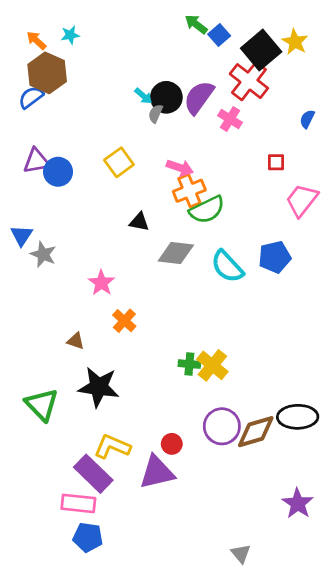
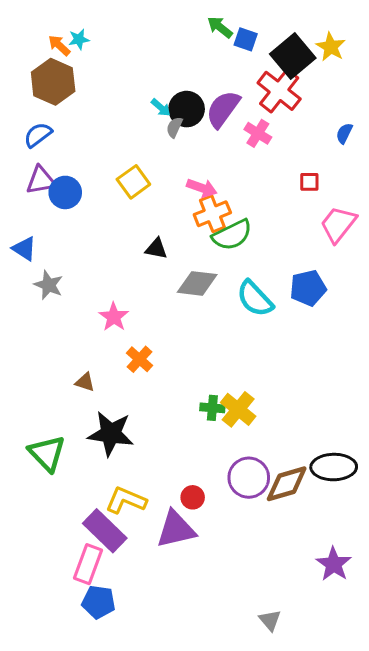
blue square: (219, 35) -> (246, 39), turned -30
orange arrow: (36, 40) -> (59, 45), moved
blue semicircle: (31, 97) -> (38, 135), moved
blue triangle: (21, 235) -> (24, 249), moved, turned -30
pink rectangle: (78, 503) -> (88, 564), turned -76

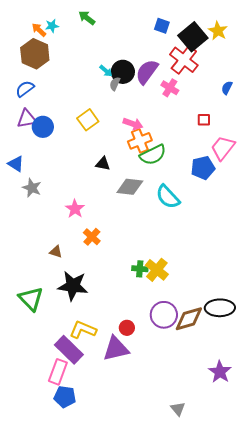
green arrow: (220, 27) -> (87, 18), moved
blue pentagon: (308, 288) -> (203, 168), moved

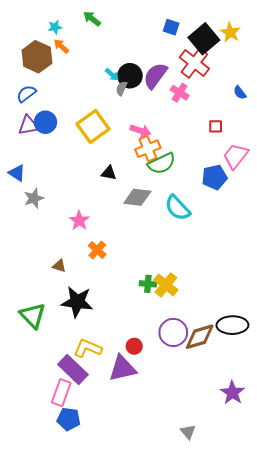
orange arrow: (39, 30) -> (61, 46), moved
blue semicircle: (227, 88) -> (240, 93), turned -64
yellow square: (88, 120) -> (93, 126), size x1.4
blue circle: (43, 127) -> (45, 122), moved
gray star: (32, 188) -> (34, 198), turned 30

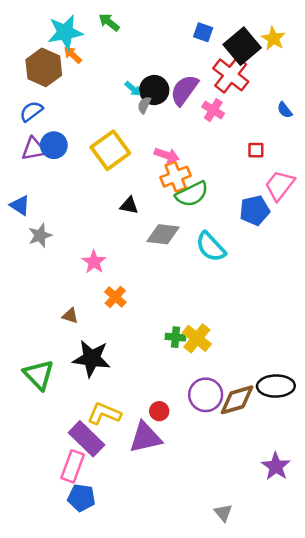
cyan star: (55, 27) -> (65, 32), size x2.0

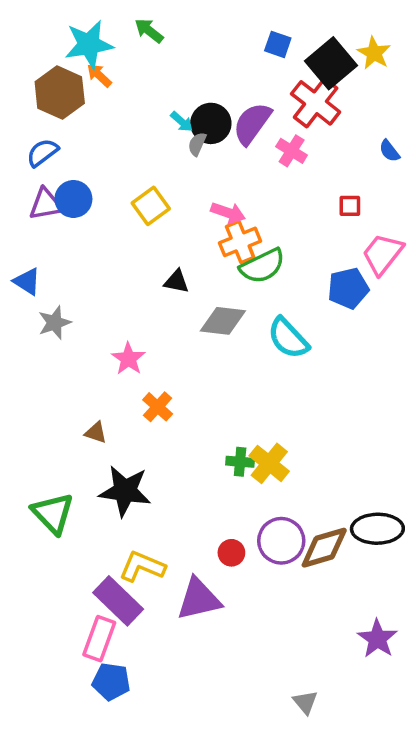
yellow square: (110, 150) -> (151, 206), size x0.7
red circle: (159, 411) -> (231, 553), moved

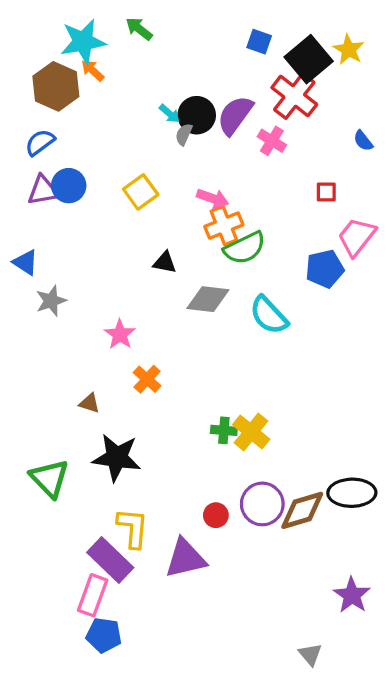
yellow L-shape: (142, 567) -> (133, 528), turned 72
gray triangle: (305, 702) -> (310, 654), moved

